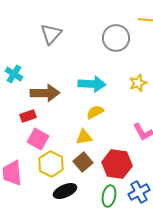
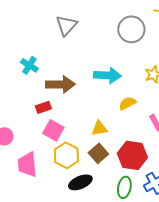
yellow semicircle: (95, 112) -> (127, 103), moved

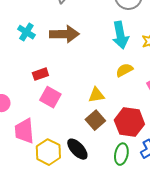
cyan arrow: (107, 75) -> (120, 35), moved, turned 76
brown arrow: (60, 84) -> (64, 34), moved
yellow hexagon: (66, 155) -> (48, 152), moved
black ellipse: (80, 182) -> (77, 149), turned 70

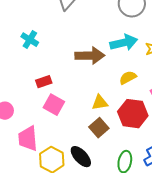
brown arrow: (64, 34) -> (90, 56), moved
cyan arrow: (120, 35) -> (124, 43), turned -92
red hexagon: (129, 122) -> (133, 114), moved

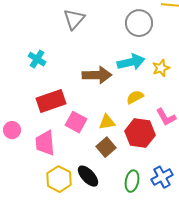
red rectangle: (44, 82) -> (51, 101), size x1.8
pink square: (54, 105) -> (76, 122), moved
pink trapezoid: (28, 139) -> (45, 143), moved

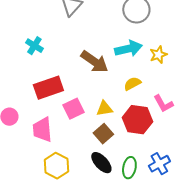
brown arrow: (97, 75) -> (94, 62), turned 36
pink square: (76, 122) -> (73, 109), turned 35
black ellipse: (88, 176) -> (101, 163), moved

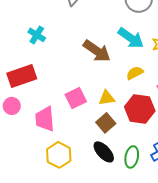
cyan arrow: (128, 49) -> (131, 38), turned 48
red rectangle: (48, 88) -> (22, 76), moved

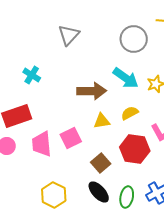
brown arrow: (97, 51) -> (92, 91), turned -36
yellow triangle: (107, 98) -> (102, 121), moved
pink trapezoid: (45, 119) -> (42, 144), moved

